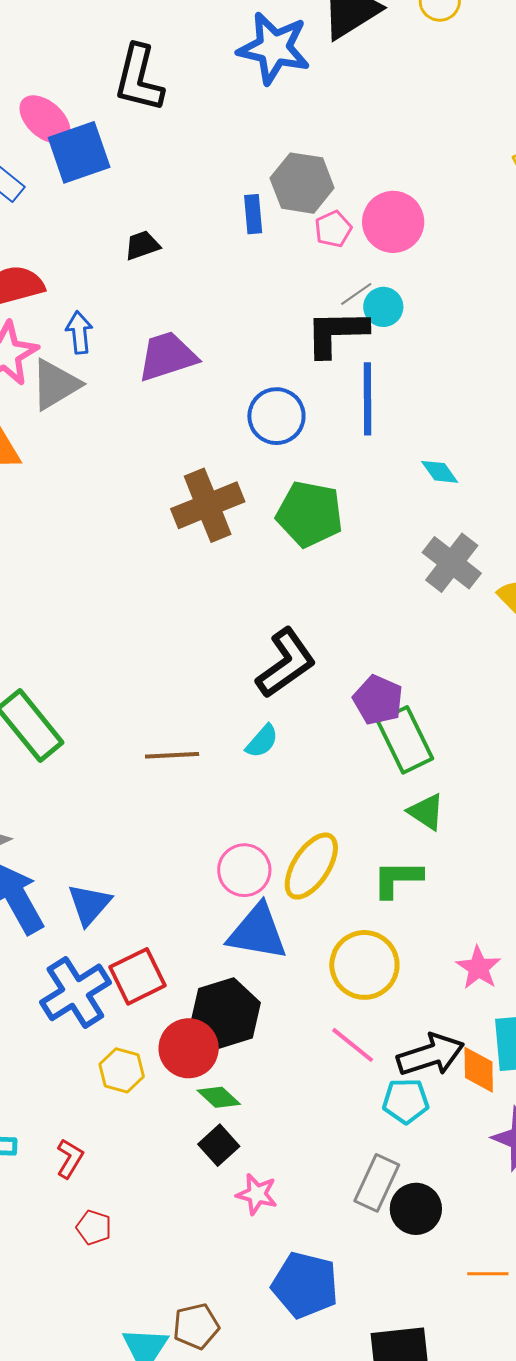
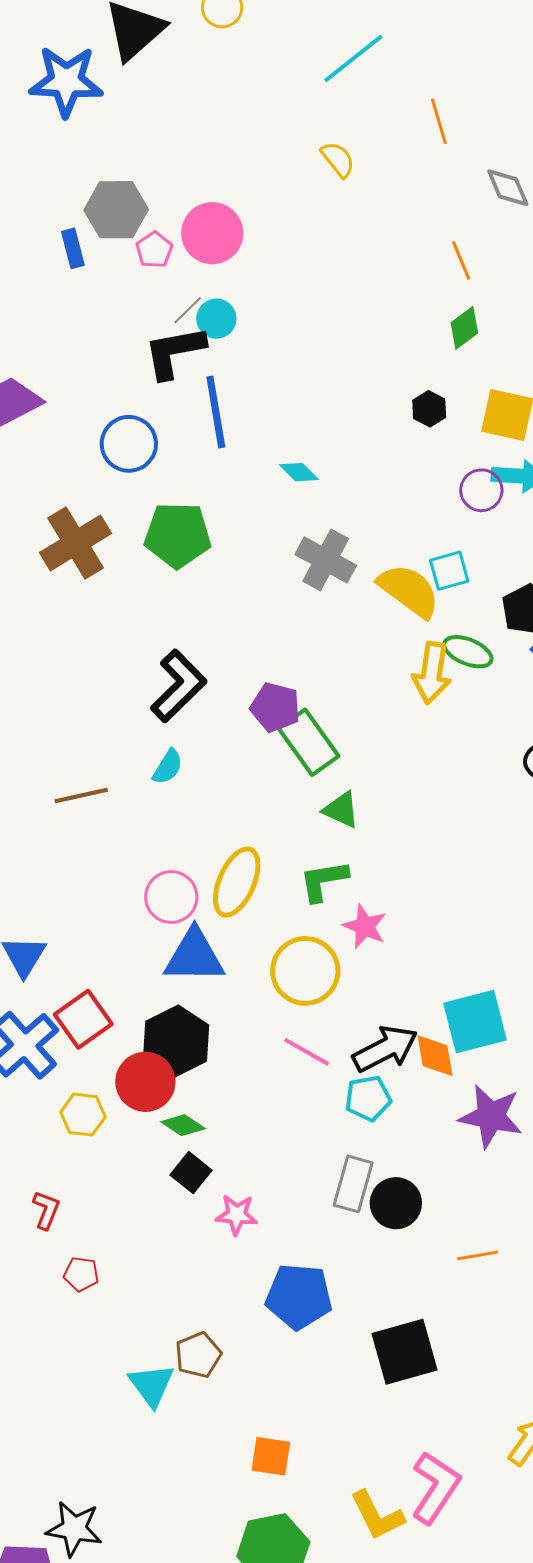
pink star: (478, 968) -> (365, 926), moved

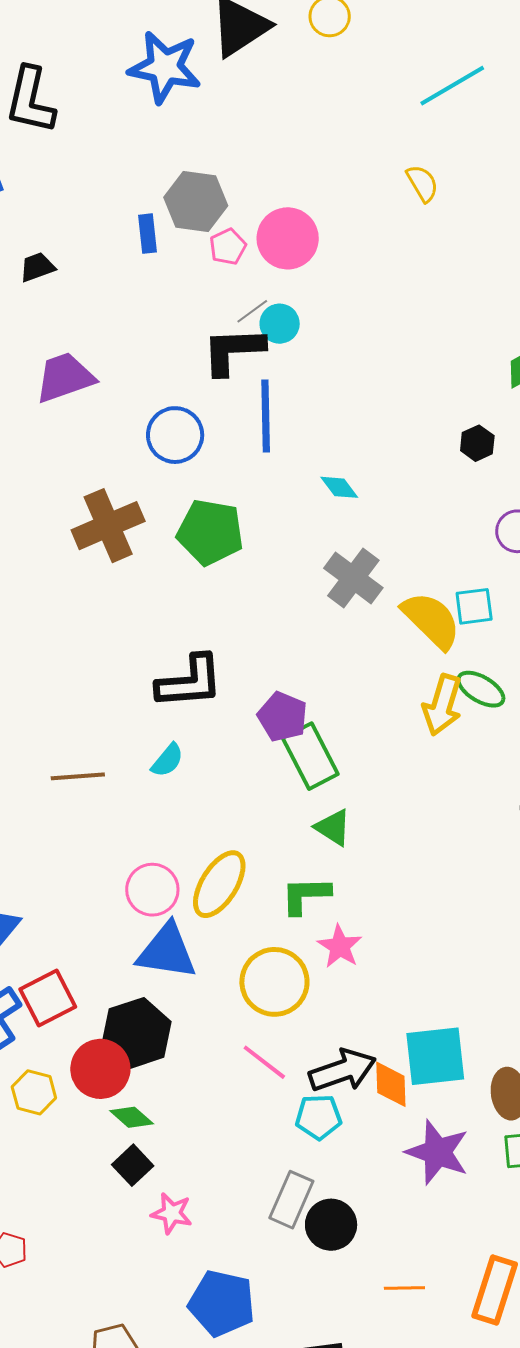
black L-shape: (179, 686) -> (190, 682), turned 32

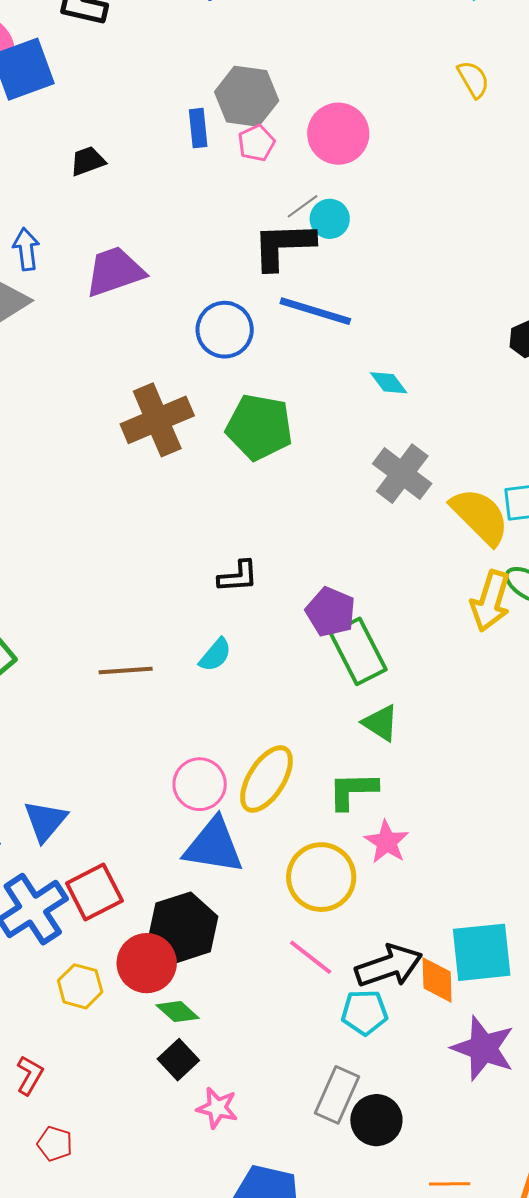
pink pentagon: (228, 247) -> (256, 143), moved
blue line: (266, 416) -> (315, 311), turned -72
black L-shape: (190, 682) -> (238, 576), size x0.6

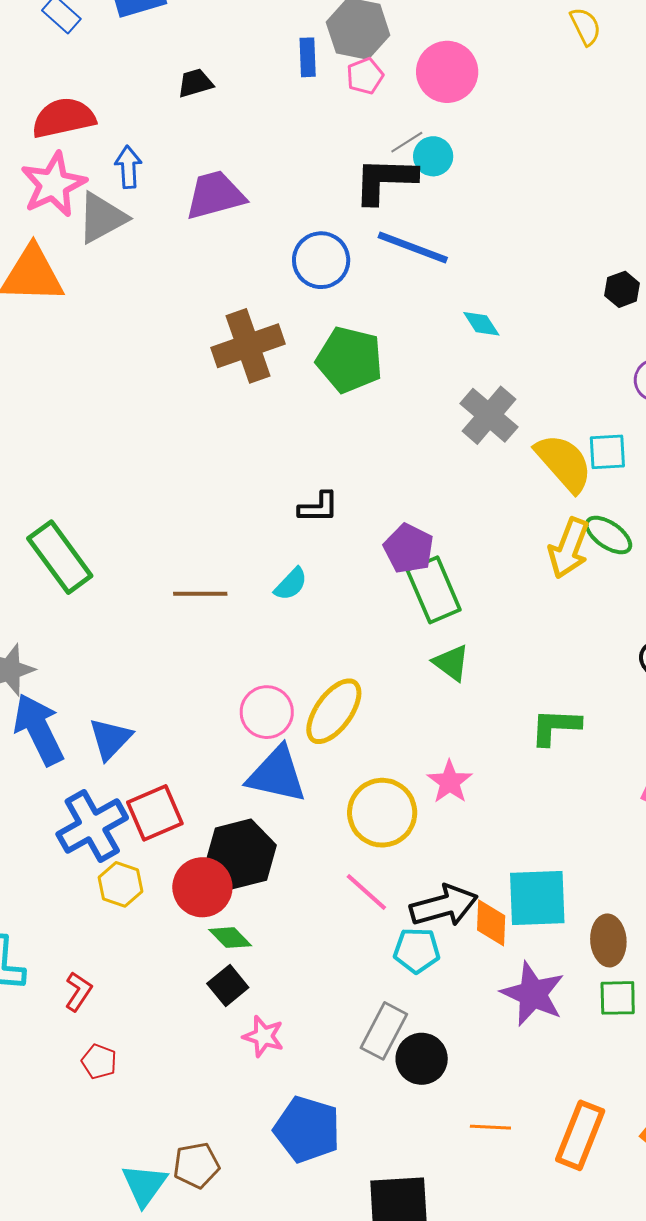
green L-shape: (353, 790) -> (555, 727), moved
yellow hexagon: (80, 986) -> (120, 884), moved

